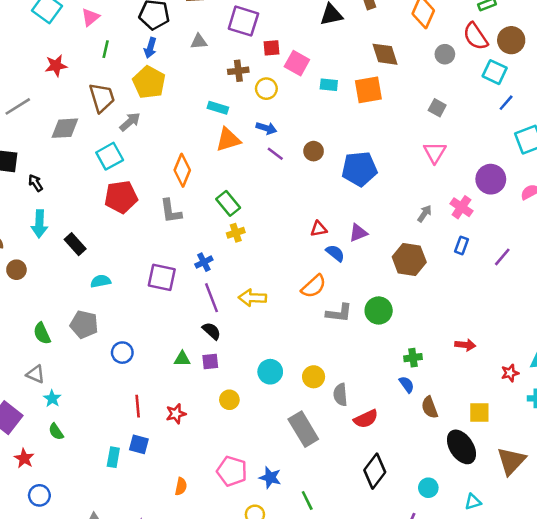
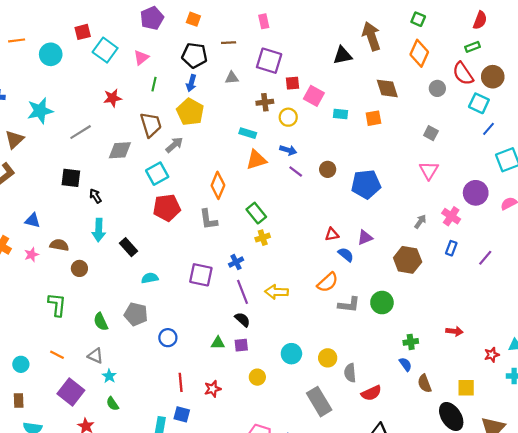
orange square: (368, 90) -> (373, 118), size x0.7

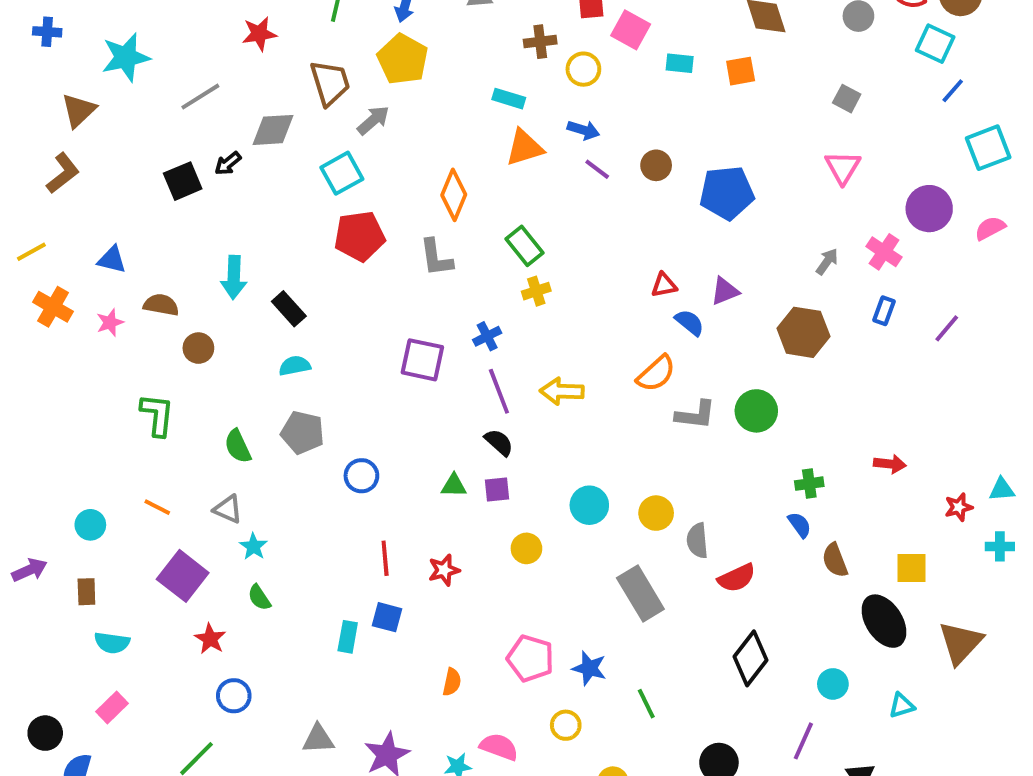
black square: (71, 178) -> (183, 181), turned -30
black arrow: (95, 196) -> (228, 163), moved, turned -96
cyan semicircle: (150, 278) -> (295, 366), moved

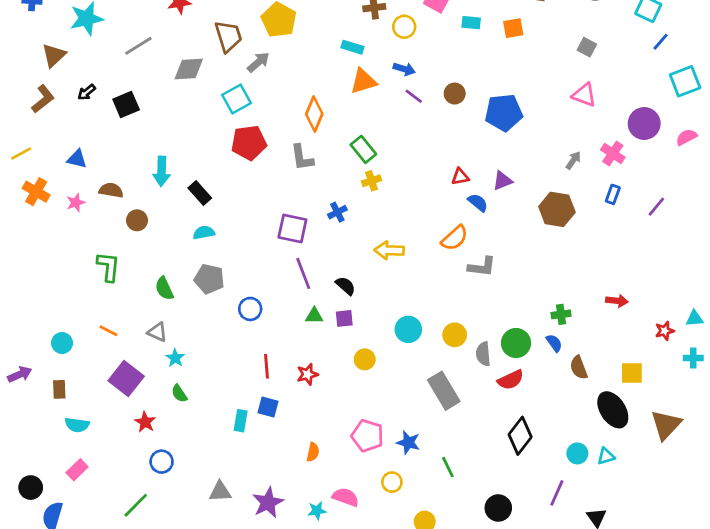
black arrow: (228, 163) -> (87, 92), moved
pink triangle: (843, 167) -> (584, 95), turned -40
purple line: (499, 391) -> (303, 273), moved
green circle: (756, 411) -> (516, 343), moved
cyan triangle: (902, 706) -> (606, 456), moved

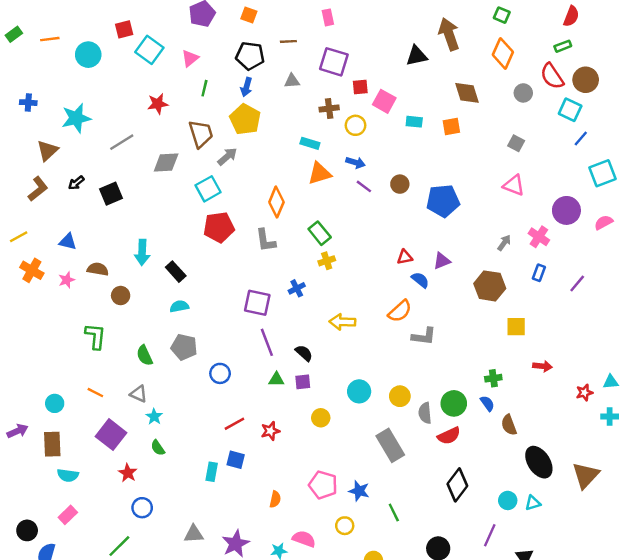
red line: (267, 366) -> (234, 424), turned 66
yellow square: (632, 373) -> (516, 327), moved
brown rectangle: (59, 389) -> (52, 444), size x1.5

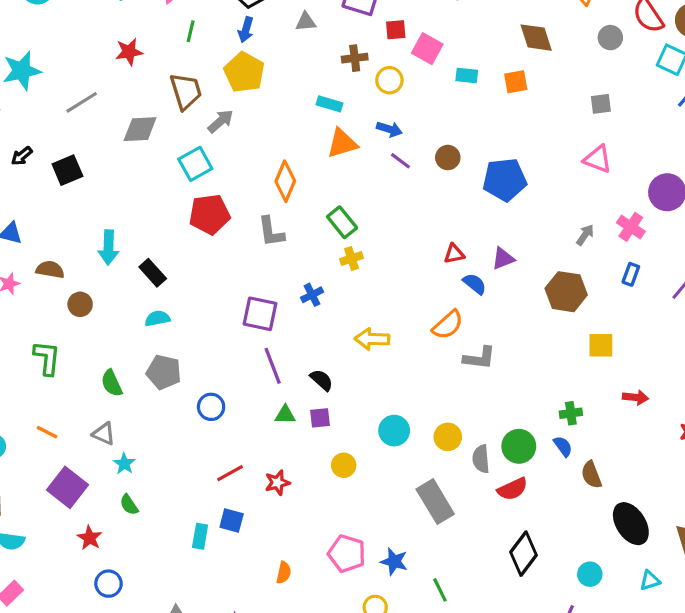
gray square: (516, 143) -> (601, 104), turned -35
cyan triangle: (533, 503) -> (650, 580), moved

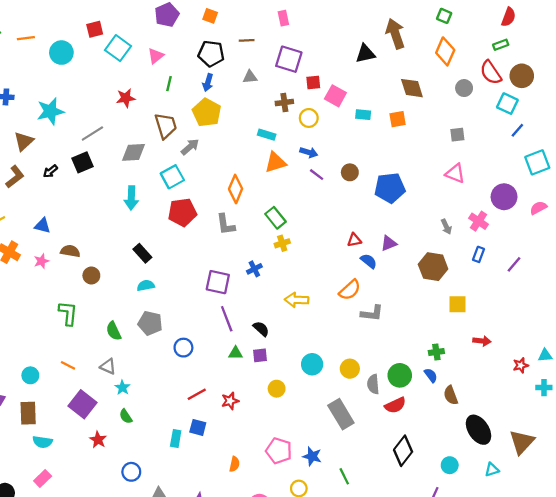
black square: (67, 170) -> (82, 162), moved
gray arrow: (585, 235) -> (446, 227), turned 120
cyan arrow: (108, 247) -> (131, 198), moved
blue circle: (108, 584) -> (131, 472), moved

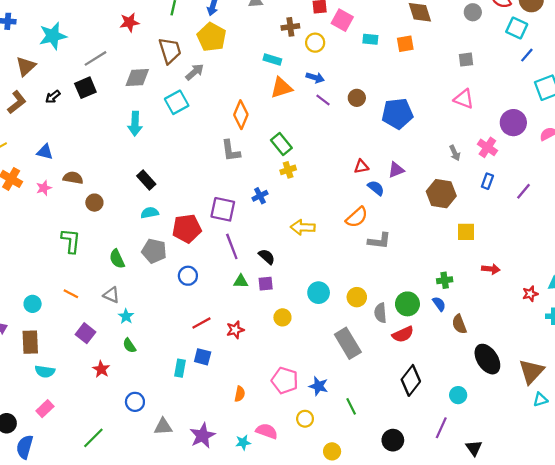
red pentagon: (182, 212) -> (187, 228), moved
purple square: (82, 404) -> (85, 333), size x0.7
cyan triangle: (492, 470) -> (540, 400), moved

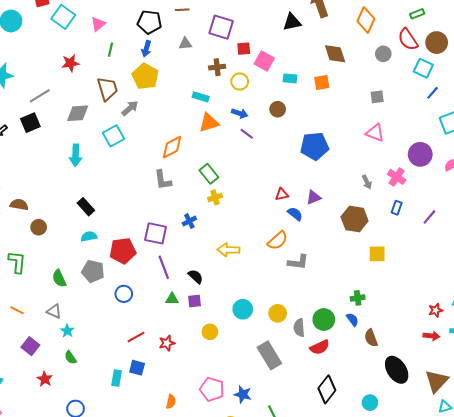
brown circle: (357, 98) -> (278, 109), moved
orange diamond: (241, 115) -> (172, 147), turned 40
red arrow: (491, 269) -> (431, 336), moved

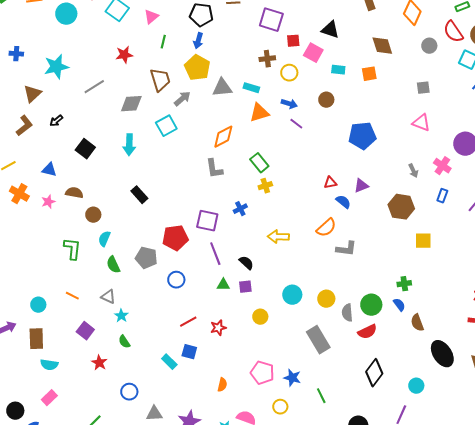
black triangle: (292, 22) -> (330, 30), moved, turned 30
gray triangle: (185, 44) -> (222, 88), moved, size x1.5
black square: (30, 123) -> (85, 149), moved, turned -30
cyan semicircle: (89, 236) -> (104, 239), moved, turned -56
cyan rectangle: (117, 378) -> (169, 362), turned -56

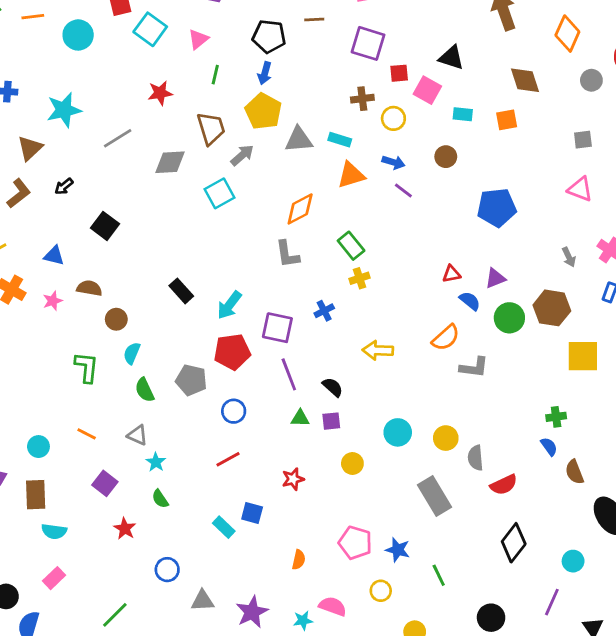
cyan arrow: (129, 145) -> (229, 305), moved, turned 35
yellow square: (423, 241) -> (583, 356), size x1.4
green circle: (371, 305) -> (509, 318), moved
red line: (188, 322) -> (228, 459), moved

